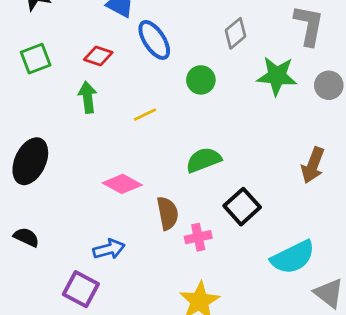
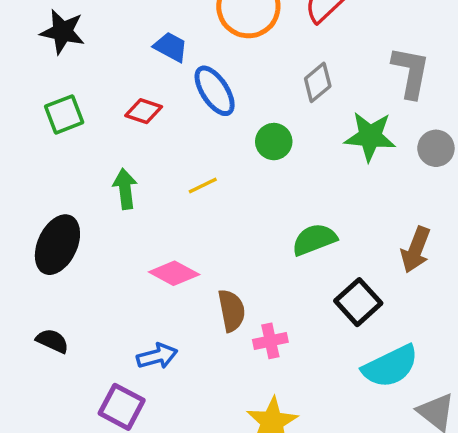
green arrow: (88, 97) -> (125, 189), moved
green semicircle: (204, 160) -> (314, 240), moved
black square: (242, 207) -> (358, 302), moved

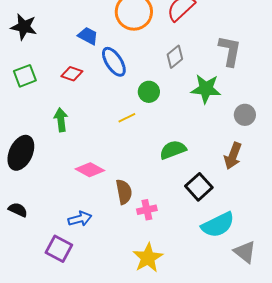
gray circle: (436, 148) -> (245, 115), moved
yellow line: (203, 185) -> (127, 118), moved

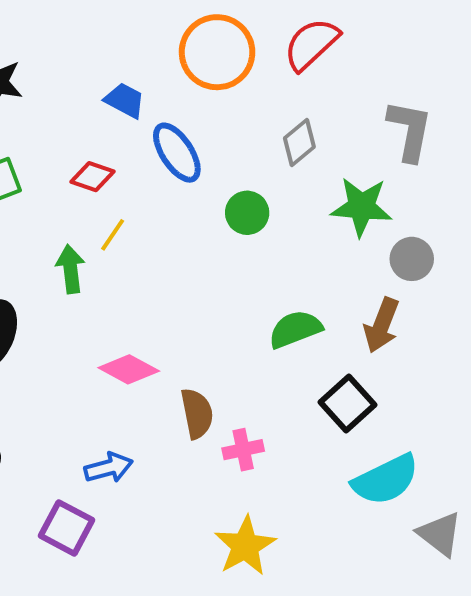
gray circle: (245, 115) -> (412, 259), moved
yellow line: (127, 118) -> (113, 235), moved, turned -30
brown arrow: (233, 156) -> (382, 325), moved

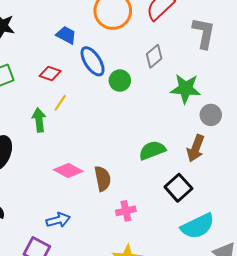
gray L-shape: (410, 130) -> (204, 33), moved
green circle: (247, 213) -> (120, 81), moved
brown semicircle: (197, 414) -> (103, 179), moved

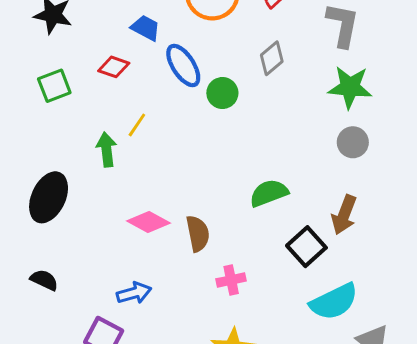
red diamond: (50, 73) -> (114, 67), moved
green star: (186, 89) -> (350, 87), moved
brown arrow: (196, 148) -> (344, 215), moved

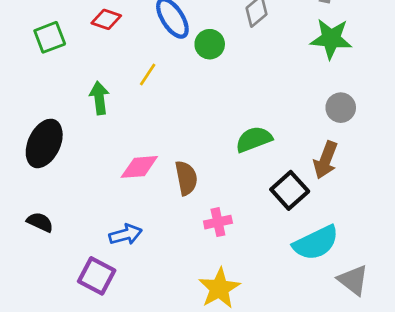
yellow line: (137, 125) -> (148, 75), moved
gray circle: (353, 142) -> (341, 108), moved
pink diamond: (149, 222) -> (139, 167), turned -33

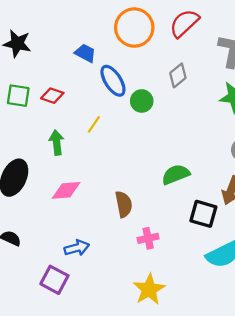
red diamond: (106, 19) -> (52, 96), moved
green square: (50, 37) -> (18, 96), turned 30
pink diamond: (139, 167) -> (66, 190), moved
black square: (290, 190) -> (203, 214), turned -32

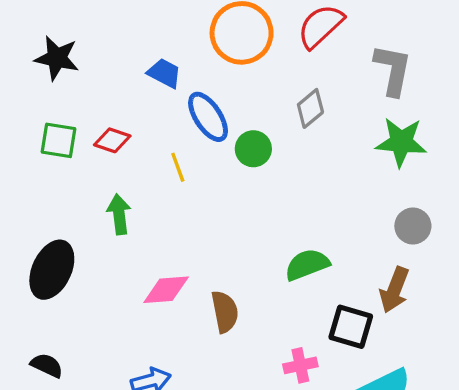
yellow line: (94, 124) -> (178, 167), moved, turned -54
pink diamond: (66, 190) -> (166, 290), moved
pink cross: (148, 238) -> (300, 365), moved

